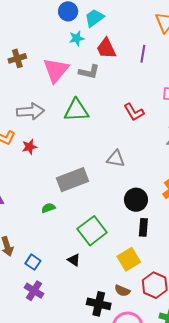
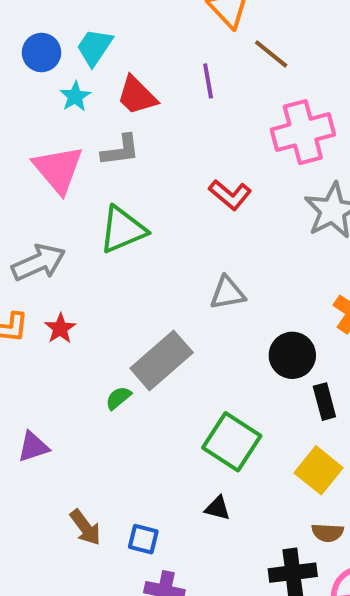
green semicircle: (48, 208) -> (118, 398), moved

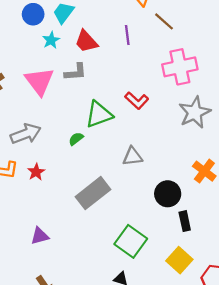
green triangle: (123, 230) -> (99, 114), moved
green semicircle: (118, 398) -> (76, 139), moved
purple triangle: (33, 447) -> (40, 236), moved

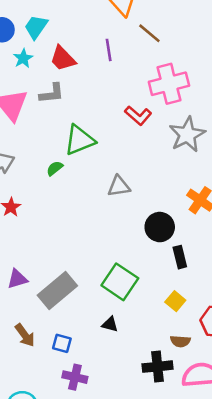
red L-shape: (137, 101) -> (138, 115), moved
gray rectangle: (93, 193) -> (57, 290), moved
yellow square: (179, 260) -> (175, 301), size x0.7

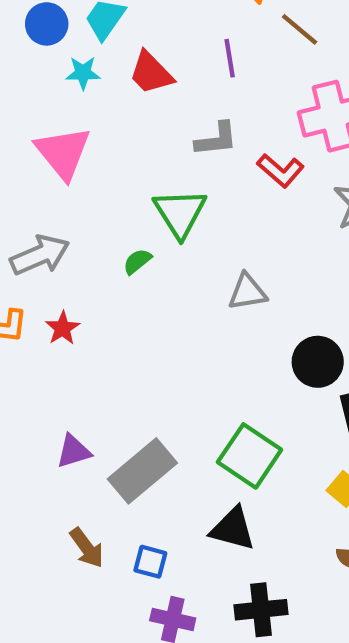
cyan star: (23, 58) -> (83, 73), turned 30
gray L-shape: (52, 93) -> (216, 139), moved
green triangle: (80, 140) -> (180, 213), turned -40
black triangle: (110, 324) -> (233, 529), size x1.6
black cross: (158, 367) -> (261, 610), moved

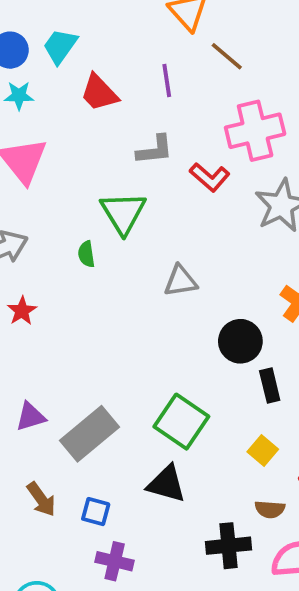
cyan star: (83, 73) -> (19, 96), moved
green semicircle: (137, 261) -> (86, 254), turned -60
black cross: (261, 610) -> (229, 546), moved

